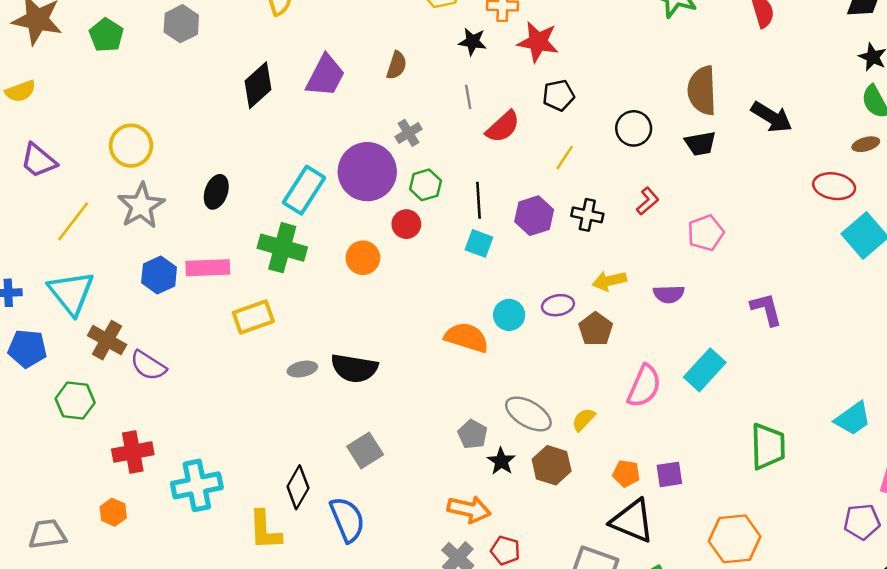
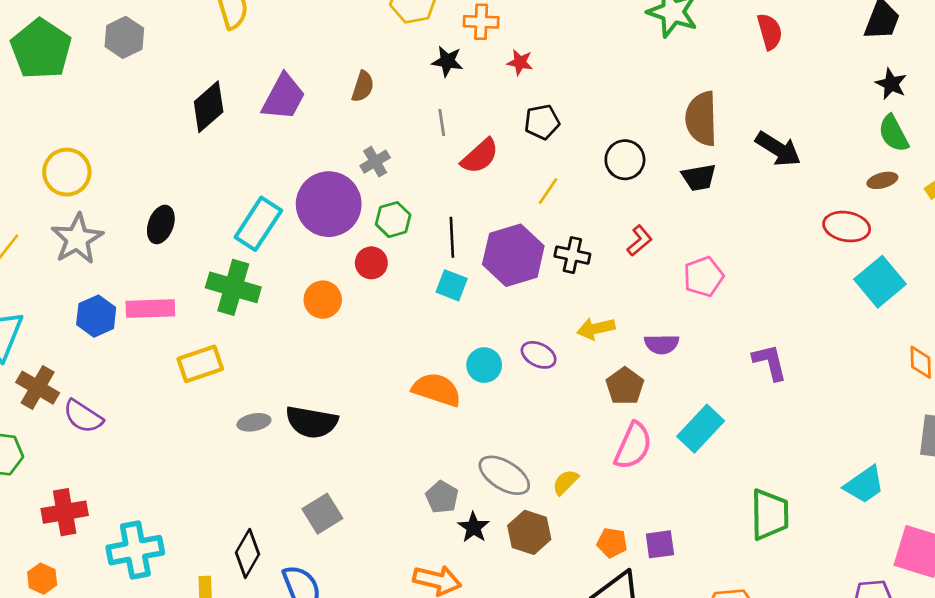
green pentagon: (106, 35) -> (41, 49), size x1.6
red star: (538, 42) -> (520, 62), size x0.6
purple hexagon: (534, 216) -> (513, 255), size x1.4
purple ellipse: (558, 305) -> (539, 355), turned 36
brown pentagon: (596, 329) -> (625, 386), moved

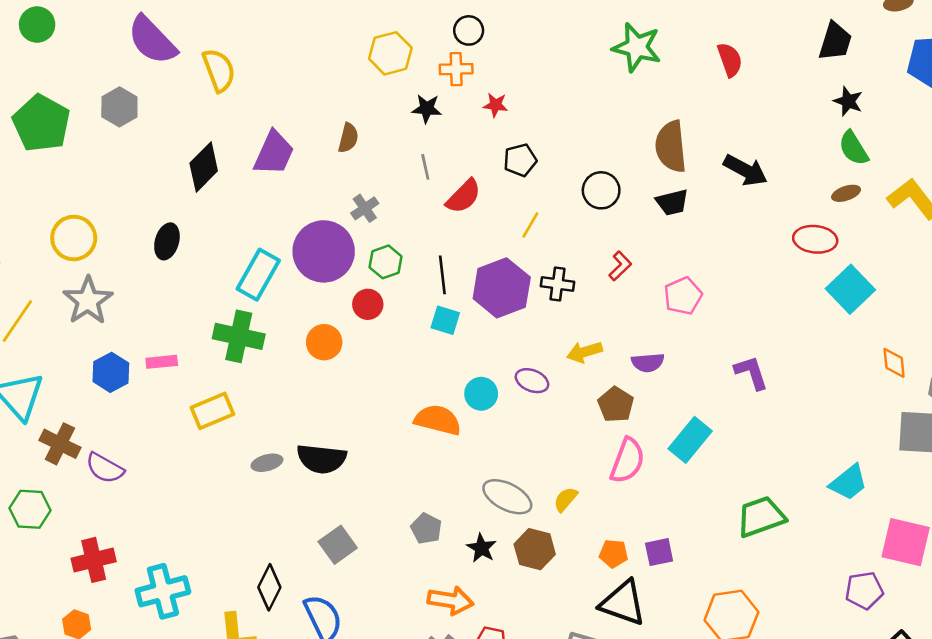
black ellipse: (161, 224) -> (167, 241), moved
pink rectangle: (150, 309) -> (162, 362), size x0.7
gray pentagon: (442, 497) -> (426, 529), moved
green trapezoid: (770, 515) -> (761, 517), turned -105

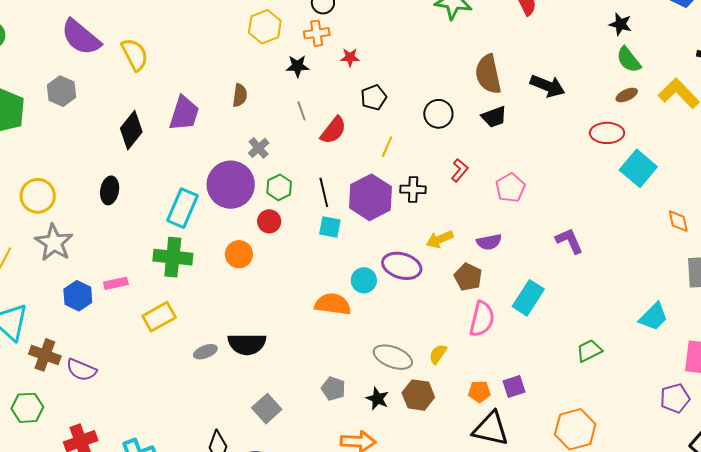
purple ellipse: (532, 381) -> (402, 266), size x1.5
green trapezoid: (761, 517) -> (589, 351), size x0.7

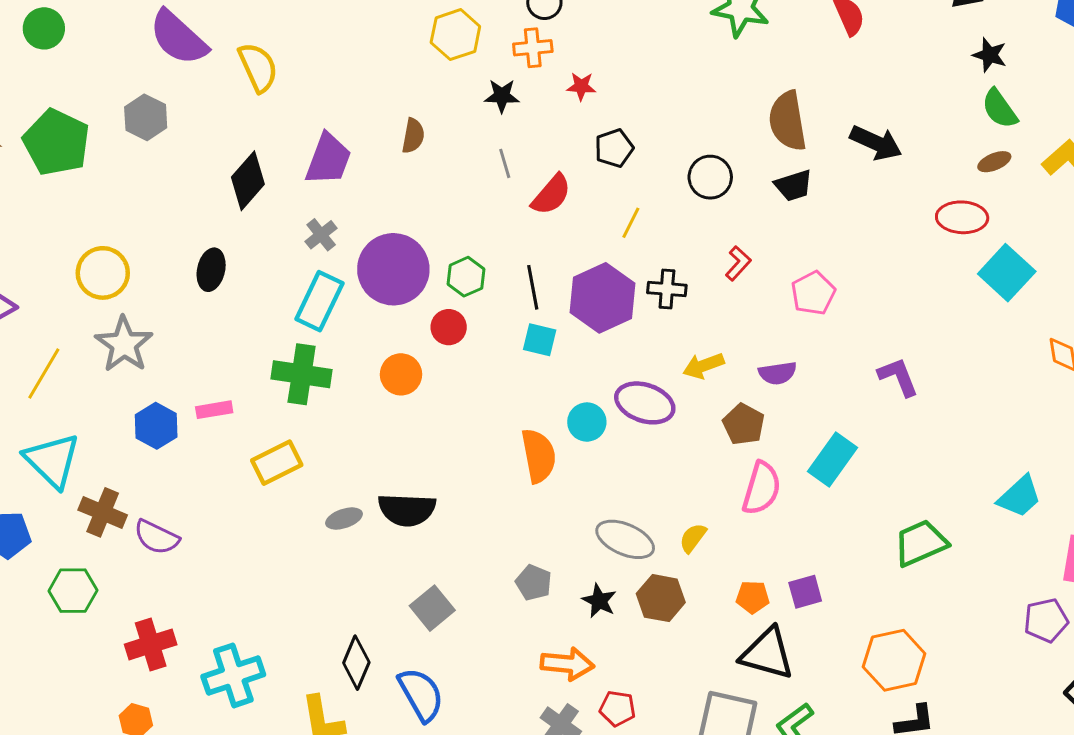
gray cross: (259, 148) -> (321, 235), moved
orange semicircle: (333, 304) -> (539, 456), turned 69
green trapezoid: (589, 351) -> (921, 543), size x1.4

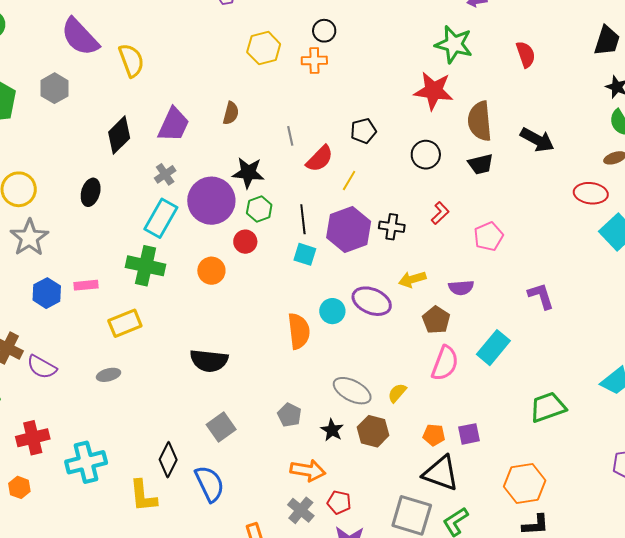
red star: (581, 86) -> (434, 91), moved, size x2.0
black star: (502, 96) -> (248, 173), moved, size x1.4
yellow line: (631, 223) -> (349, 180), moved
gray ellipse: (344, 519) -> (109, 375), moved

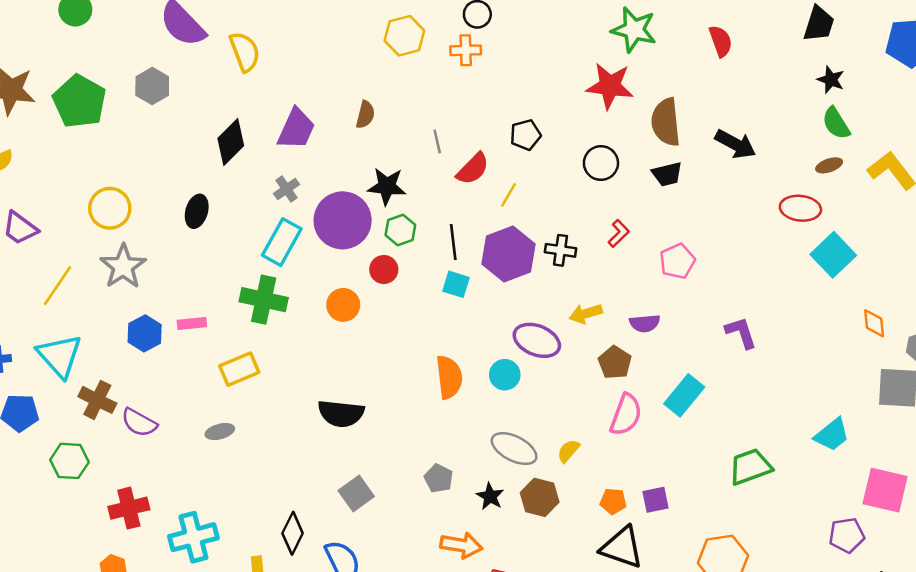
cyan circle: (332, 311) -> (505, 375), moved

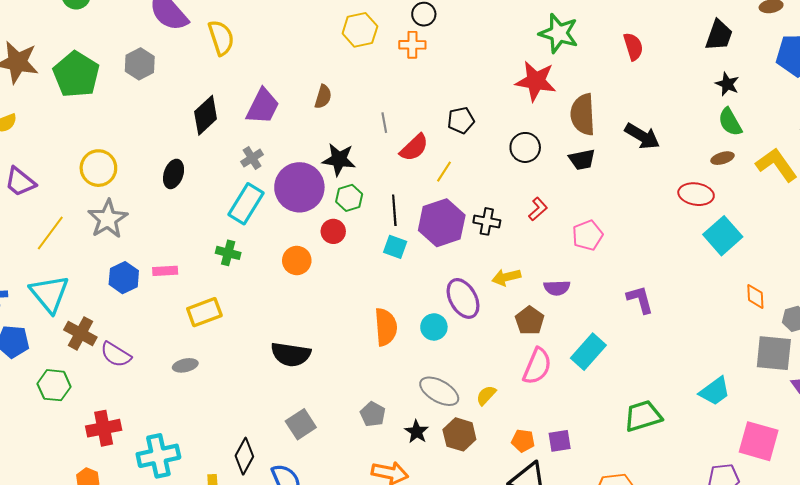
green cross: (264, 300) -> (228, 253), size x0.6
purple ellipse: (537, 340) -> (463, 298), turned 36

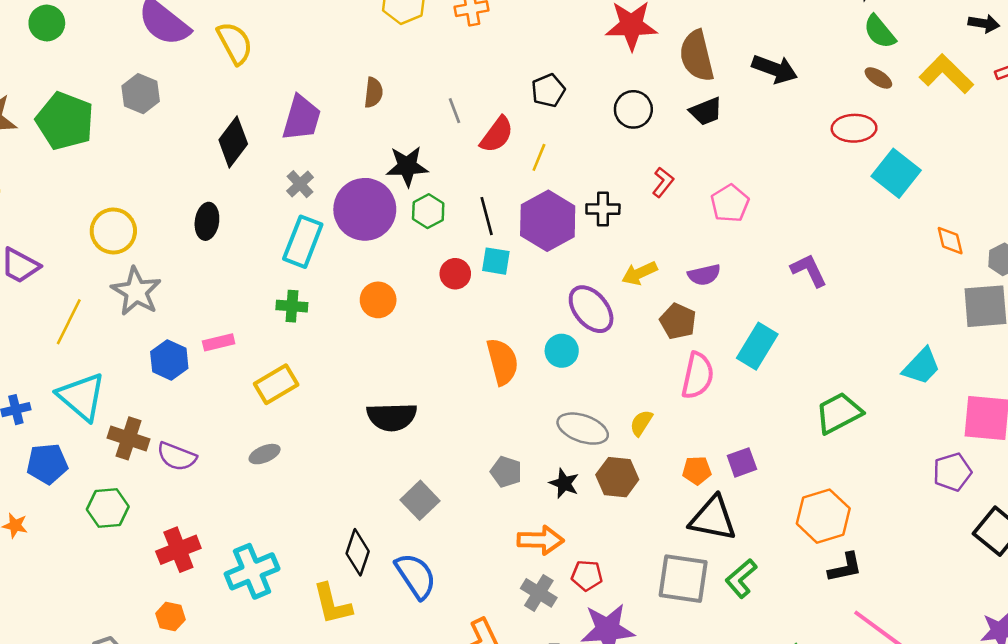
brown ellipse: (722, 158) -> (878, 78), turned 60
red circle: (333, 231) -> (455, 274), moved

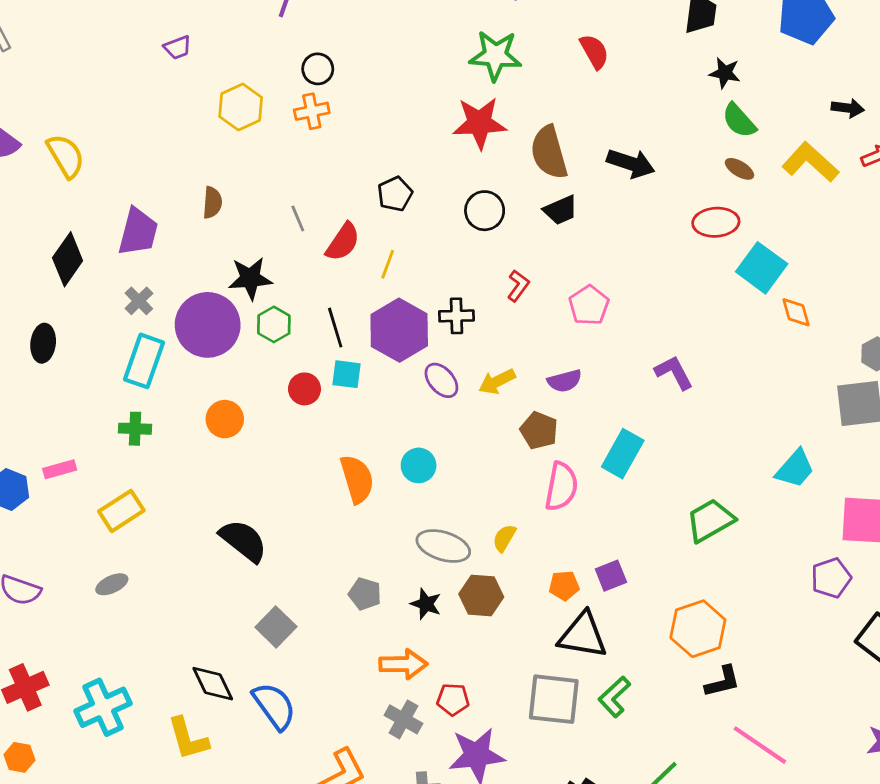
orange diamond: (950, 241) -> (796, 312), moved
purple ellipse: (591, 309) -> (441, 380), moved, size x0.7
black semicircle: (392, 417) -> (243, 541), turned -138
black diamond: (358, 552) -> (213, 684), turned -42

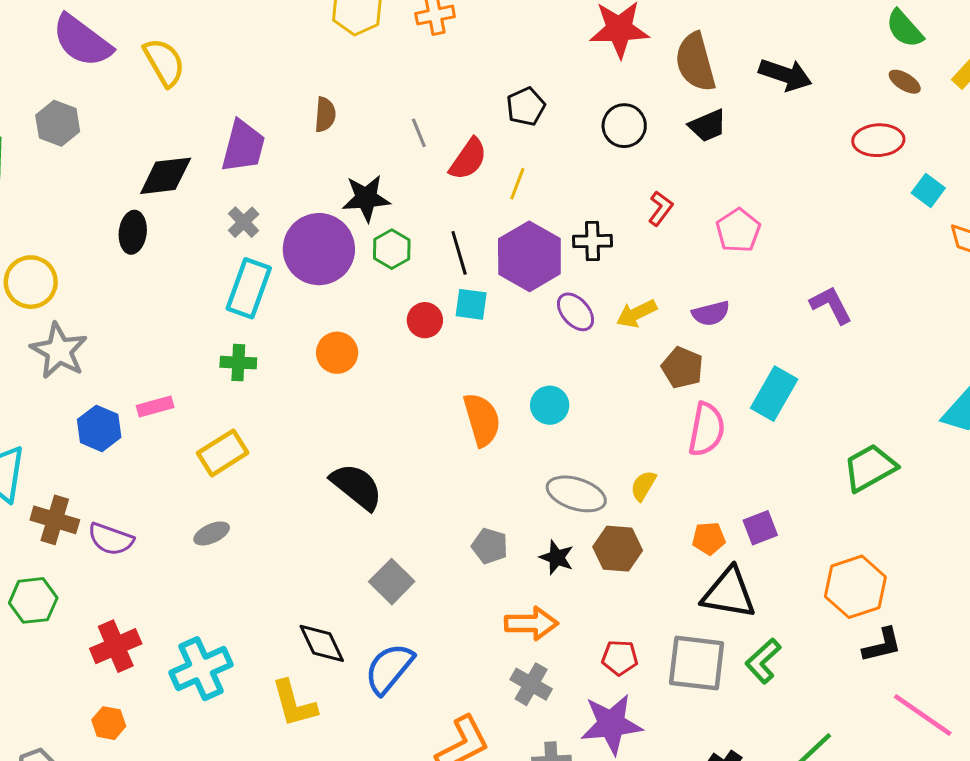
black diamond: (68, 259) -> (166, 176), turned 48
cyan square: (762, 268) -> (928, 191), size x0.6
black ellipse: (43, 343) -> (133, 232), moved
red pentagon: (453, 699) -> (620, 658), moved
blue semicircle: (274, 706) -> (389, 668), turned -105

